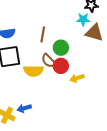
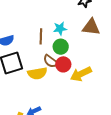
cyan star: (83, 19) -> (60, 29), moved
yellow arrow: (77, 78) -> (81, 74), size x1.5

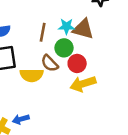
brown triangle: (91, 27) -> (83, 29), moved
red circle: (63, 64) -> (77, 63), moved

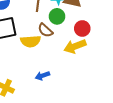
red circle: (77, 63) -> (82, 29), moved
blue arrow: (21, 119) -> (42, 76), moved

